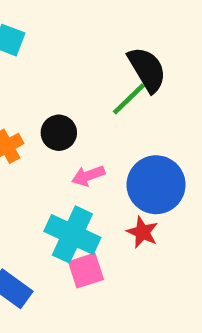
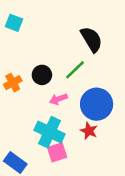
green line: (129, 99) -> (75, 70), moved

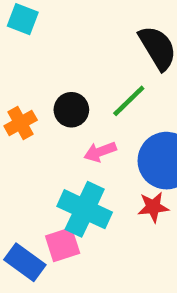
red star: (89, 131) -> (153, 207), turned -30
pink square: (57, 152) -> (63, 245), moved

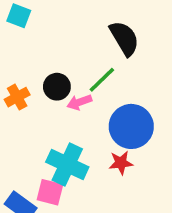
pink arrow: (100, 152) -> (79, 102), moved
pink square: (63, 245) -> (50, 192), turned 32

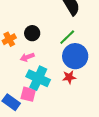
green line: (102, 80) -> (67, 37), moved
pink arrow: (79, 102) -> (27, 57), moved

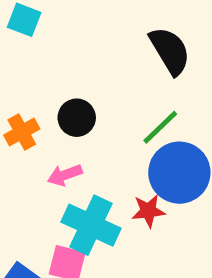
red star: (69, 77) -> (148, 211), moved

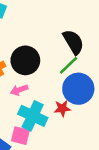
black semicircle: (170, 51) -> (73, 42), moved
black circle: (77, 118) -> (25, 60), size x1.5

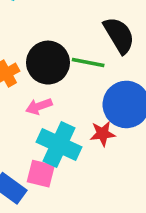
green line: (68, 65) -> (88, 63), moved, turned 55

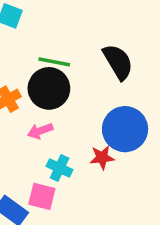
green line: (88, 63) -> (54, 62), moved
cyan cross: (59, 145) -> (60, 168), size x0.6

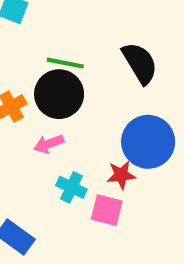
pink square: (42, 196) -> (107, 210), moved

